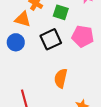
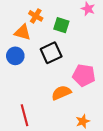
pink pentagon: (83, 36) -> (84, 75), moved
orange semicircle: (61, 78) -> (61, 93), turned 54

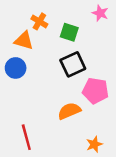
black square: (51, 53) -> (73, 64), moved

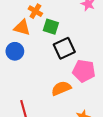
green square: (69, 32) -> (51, 27), moved

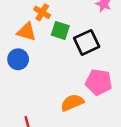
black square: (64, 48) -> (87, 42), moved

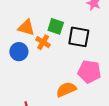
orange cross: (42, 12) -> (43, 42), moved
black square: (87, 42) -> (79, 37), turned 35

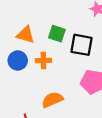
orange cross: (43, 42) -> (43, 61), moved, turned -32
orange semicircle: (66, 89) -> (52, 100), moved

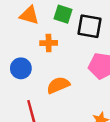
blue circle: (18, 61) -> (21, 68), moved

